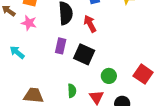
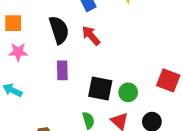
black square: (84, 54) -> (100, 89), moved

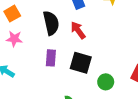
orange square: (13, 23) -> (12, 14), turned -35
black square: (100, 89) -> (81, 63), moved

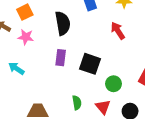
red arrow: (78, 30) -> (118, 31), moved

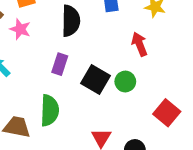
green circle: (114, 84) -> (125, 82), moved
green semicircle: (77, 103) -> (50, 110), moved, size x1.6

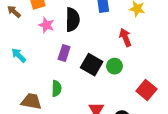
pink star: (20, 29) -> (46, 25), moved
green semicircle: (50, 110) -> (56, 88), size x0.7

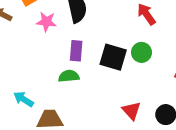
cyan arrow: (19, 55) -> (24, 99), moved
green semicircle: (56, 88) -> (69, 76), moved, turned -84

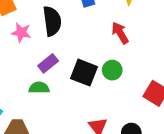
purple rectangle: (76, 51) -> (48, 63), turned 42

